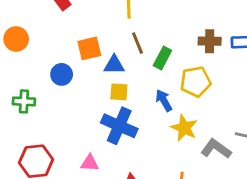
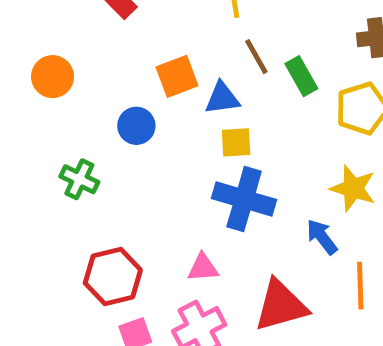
green rectangle: (162, 58) -> (301, 76), turned -50
blue arrow: (164, 100) -> (322, 237), moved
green cross: (24, 101) -> (79, 179), turned 30

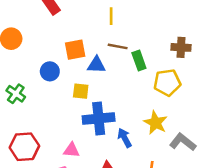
brown line: (256, 57) -> (118, 46), turned -60
yellow square: (236, 142) -> (81, 91), moved
blue cross: (244, 199) -> (99, 119), turned -32
blue arrow: (322, 237) -> (125, 138), moved

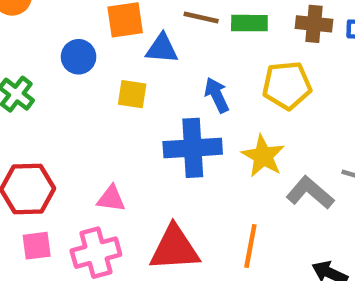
green rectangle: (139, 60) -> (249, 23), moved, turned -72
blue cross: (99, 119) -> (193, 148), moved
blue arrow: (125, 138) -> (217, 95), moved

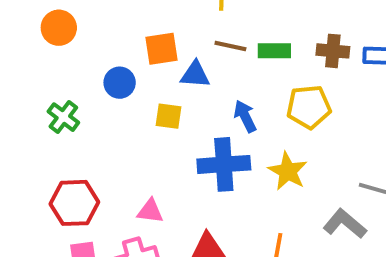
gray L-shape: (310, 193) -> (345, 224), moved

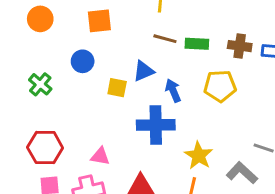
orange square: (162, 49) -> (99, 21), moved
blue triangle: (195, 75) -> (143, 71), moved, turned -30
yellow star: (288, 171) -> (199, 156), moved

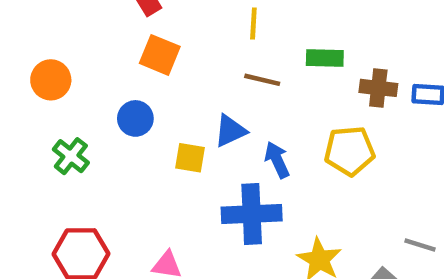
orange circle: (40, 19) -> (51, 80), moved
orange square: (99, 21) -> (160, 55), turned 30
green rectangle: (197, 44) -> (325, 58), moved

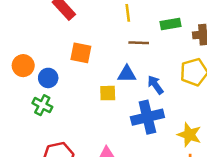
orange square: (160, 55) -> (81, 53), moved
blue circle: (135, 118) -> (48, 78), moved
blue triangle: (230, 131) -> (127, 74), turned 36

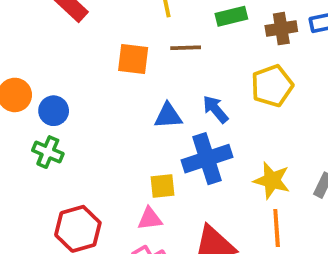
orange square: (81, 53) -> (133, 59), moved
blue triangle: (127, 74) -> (168, 116), moved
yellow square: (108, 93) -> (163, 186), moved

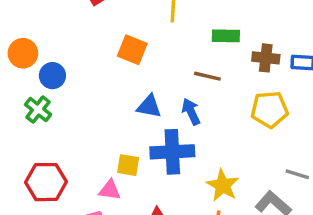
brown line: (186, 48) -> (207, 76), moved
yellow pentagon: (272, 86) -> (270, 109), moved

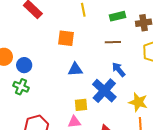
blue triangle: (149, 106) -> (75, 69), moved
blue arrow: (191, 112) -> (119, 69), moved
blue cross: (172, 152) -> (104, 91), turned -30

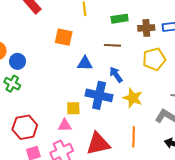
blue triangle: (75, 69) -> (85, 63), moved
blue cross: (104, 91) -> (99, 95), turned -35
yellow star: (138, 102) -> (133, 98), moved

